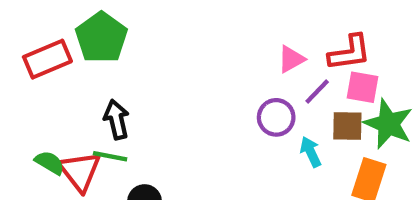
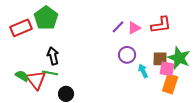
pink square: (362, 87) -> (167, 69), moved
purple line: (317, 91) -> (118, 27), moved

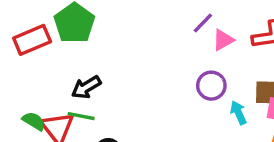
purple line: (118, 27) -> (203, 23), moved
black arrow: (53, 56) -> (86, 87), turned -108

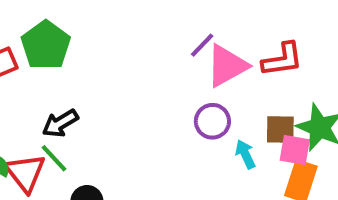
pink triangle: (223, 40) -> (227, 66), size x1.6
green line: (81, 116) -> (54, 158), turned 36

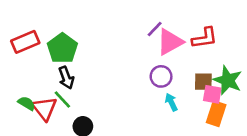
green pentagon: (46, 45) -> (62, 48), moved
black arrow: (60, 123) -> (66, 78), turned -80
cyan arrow: (245, 154) -> (171, 102), moved

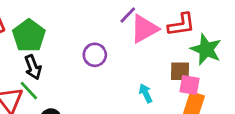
purple circle: (161, 76) -> (95, 55), moved
green star: (228, 80) -> (206, 49), moved

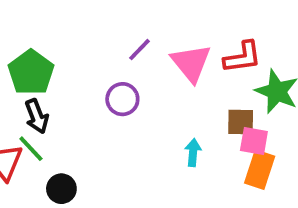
purple line: (128, 15) -> (140, 50), moved
pink triangle: (144, 29) -> (191, 63), turned -40
cyan arrow: (146, 93) -> (193, 152), turned 30

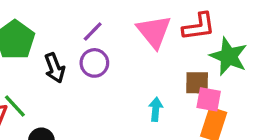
purple line: (140, 50) -> (93, 32), moved
black arrow: (37, 116) -> (55, 68), moved

